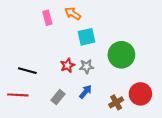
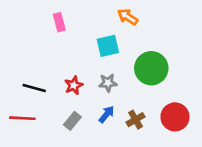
orange arrow: (73, 14) -> (128, 17), moved
red star: (68, 65) -> (74, 85), moved
brown cross: (116, 102) -> (136, 120), moved

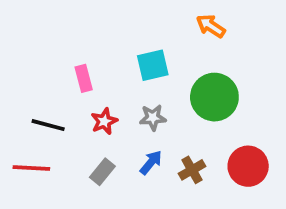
orange arrow: (128, 17) -> (211, 26), moved
pink rectangle: (59, 22) -> (84, 78), moved

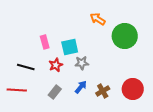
orange arrow: (211, 26) -> (98, 19), moved
cyan square: (153, 65) -> (70, 47), moved
green circle: (214, 97) -> (125, 36), moved

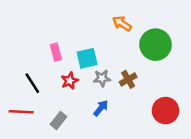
black line: (26, 67) -> (32, 83), turned 42
brown cross: (103, 91) -> (128, 79), moved
gray rectangle: (55, 92) -> (58, 121), moved

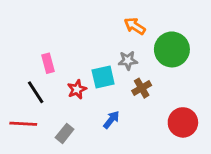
pink rectangle: (56, 52) -> (48, 63), moved
cyan square: (87, 58) -> (103, 77), moved
gray star: (102, 78) -> (128, 60), moved

